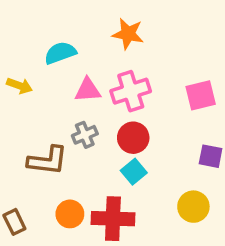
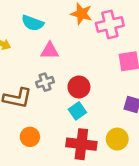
cyan semicircle: (60, 53) -> (33, 23), turned -145
pink cross: (131, 91) -> (110, 24), moved
red cross: (113, 219) -> (81, 144), moved

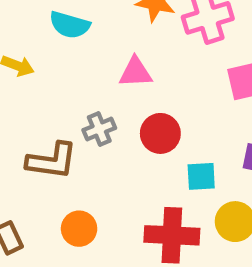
pink triangle: (50, 51) -> (135, 72), moved
cyan square: (77, 111) -> (201, 176), moved, turned 36

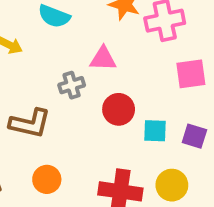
gray cross: (99, 129) -> (72, 85), moved
cyan square: (201, 176) -> (155, 131), moved

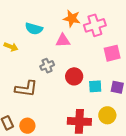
pink triangle: (103, 59) -> (63, 40), moved
orange circle: (47, 179) -> (27, 126), moved

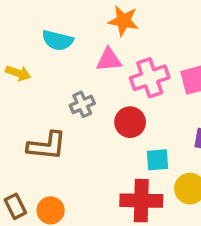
pink cross: (95, 25) -> (150, 78), moved
cyan square: (95, 86) -> (158, 160), moved

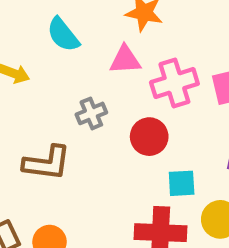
cyan semicircle: (57, 40) -> (63, 35), turned 36

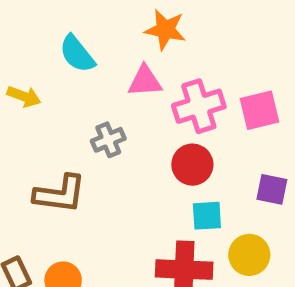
red circle: (149, 137) -> (192, 165), moved

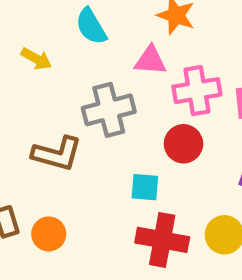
gray cross: (108, 140) -> (109, 110), size x1.6
cyan square: (207, 216) -> (145, 187), moved

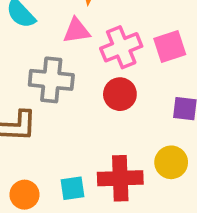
gray cross: (109, 110) -> (51, 80), turned 33
cyan square: (145, 187) -> (73, 188), moved

